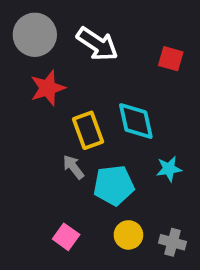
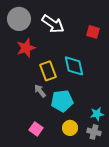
cyan star: (169, 169) -> (97, 114), moved

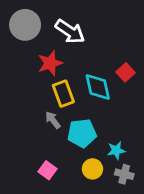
red square: (93, 32) -> (126, 72), moved, turned 32
red star: (26, 48) -> (50, 63), moved
cyan star: (97, 114) -> (116, 150), moved

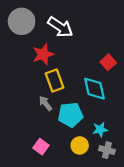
cyan diamond: (98, 87) -> (94, 89), moved

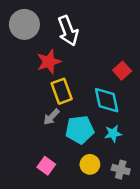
white arrow: (60, 27) -> (68, 31), turned 35
gray arrow: (45, 103) -> (51, 117), turned -98
cyan star: (100, 130) -> (113, 134), moved

